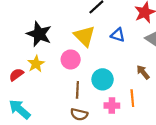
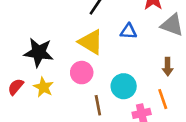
brown arrow: (143, 72) -> (168, 67), turned -128
red semicircle: (16, 75) -> (16, 87), moved

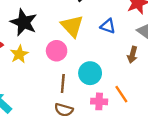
brown arrow: (168, 67) -> (132, 55), moved
orange line: (163, 99) -> (121, 94), turned -30

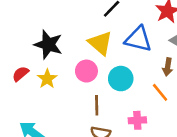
blue triangle: (108, 26) -> (138, 39), size x1.6
cyan circle: (90, 73) -> (121, 79), moved
orange line: (121, 94) -> (160, 92), moved

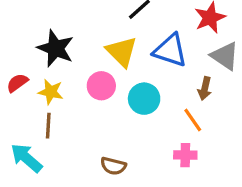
yellow star: (47, 79) -> (51, 92), turned -30
brown line: (97, 105) -> (48, 126), moved
pink cross: (137, 120) -> (185, 155), moved

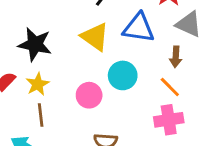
pink circle: (101, 86) -> (89, 95), moved
yellow star: (51, 92) -> (37, 84), turned -30
pink cross: (185, 155) -> (169, 120), size x1.4

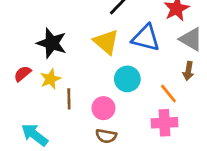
brown arrow: (176, 57) -> (188, 71), moved
pink circle: (89, 95) -> (103, 108), moved
brown line: (41, 115) -> (69, 99), moved

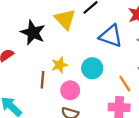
yellow triangle: (106, 42) -> (65, 19), moved
yellow star: (50, 79) -> (59, 65), moved

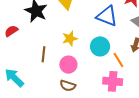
yellow star: (59, 65) -> (70, 39), moved
cyan circle: (92, 68) -> (100, 46), moved

